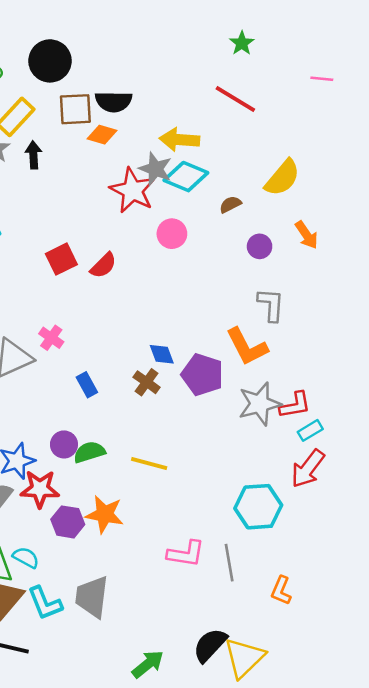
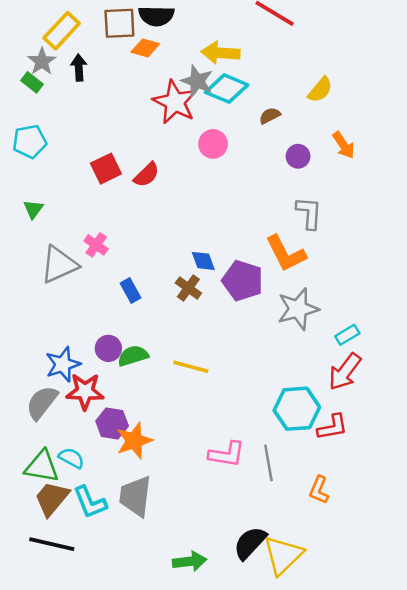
yellow semicircle: (282, 178) -> (320, 90), size x0.7
red L-shape: (295, 405) -> (332, 427), moved
orange star: (105, 514) -> (134, 441), moved, turned -30
green arrow: (148, 664) -> (190, 561), turned 32

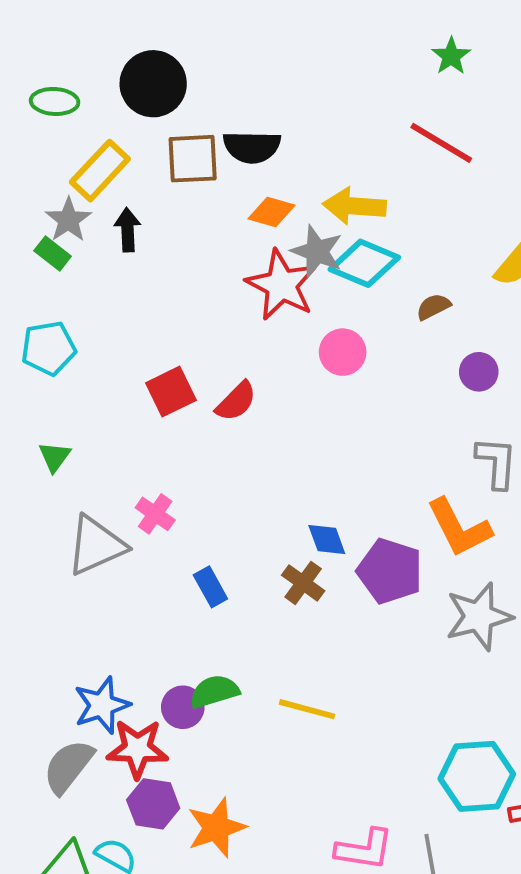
orange diamond: (145, 48) -> (272, 212), moved
purple circle: (108, 348) -> (183, 707), moved
purple hexagon: (112, 423) -> (153, 804), moved

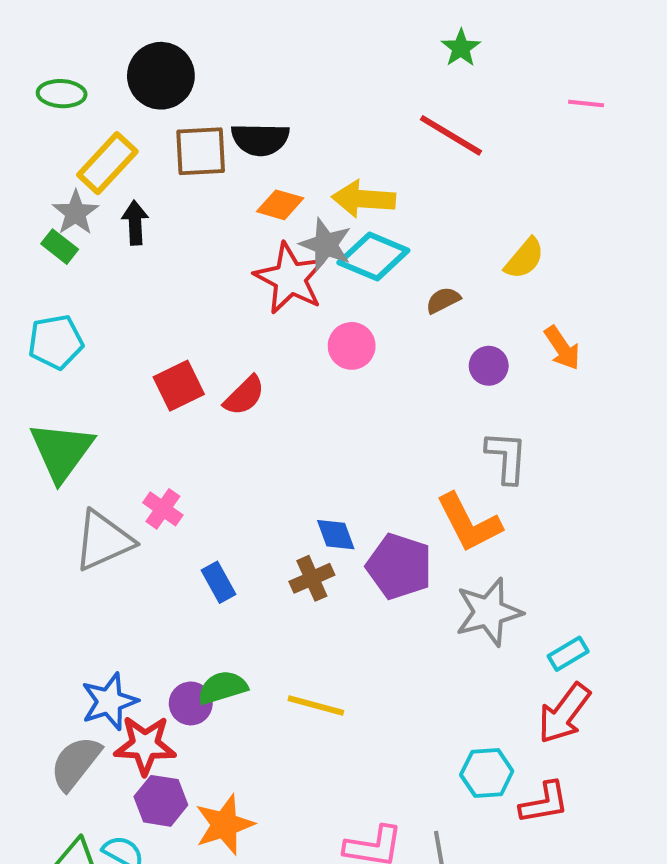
green triangle: (55, 457) -> (62, 451), size x2.0
brown cross: (303, 583) -> (312, 578), turned 30
cyan hexagon: (477, 776) -> (487, 773), size x0.7

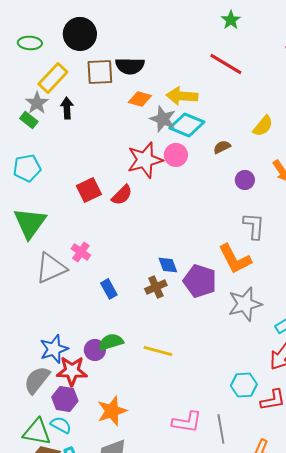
red star: (290, 278) -> (145, 160), moved, turned 30
pink circle: (352, 346) -> (176, 155), moved
purple hexagon: (161, 801) -> (65, 399), moved

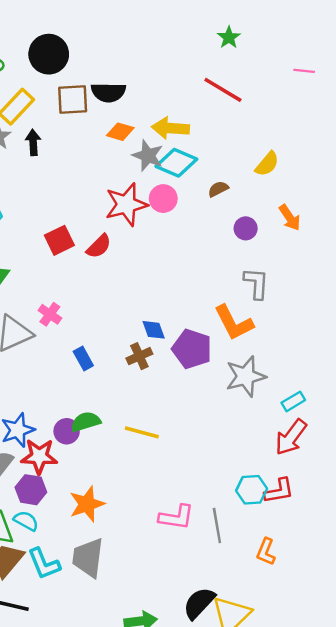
cyan hexagon: (244, 385) -> (252, 490), moved

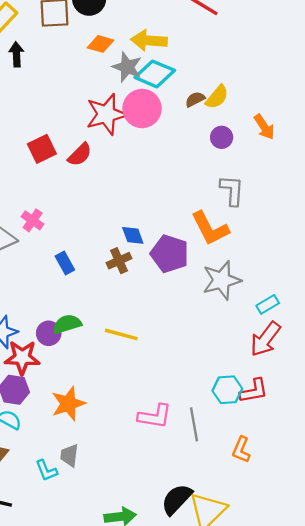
yellow semicircle: (267, 164) -> (217, 97), moved
pink circle: (163, 199) -> (142, 109), size x1.4
gray trapezoid: (88, 558) -> (69, 455), size x0.6
cyan L-shape: (44, 564) -> (46, 470), moved, size x0.7

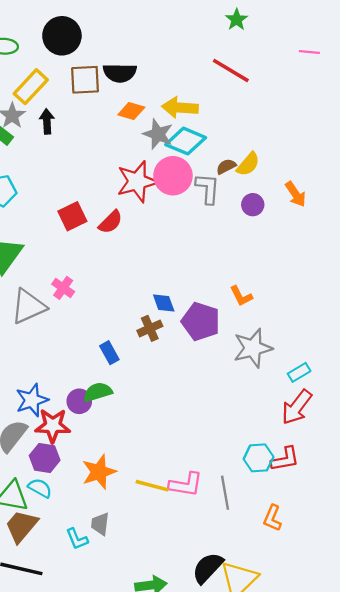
gray L-shape: (232, 190) -> (208, 188), moved
orange L-shape: (210, 228) -> (241, 296), size x0.6
blue rectangle: (65, 263) -> (109, 353), moved
yellow line: (121, 334) -> (152, 486), moved

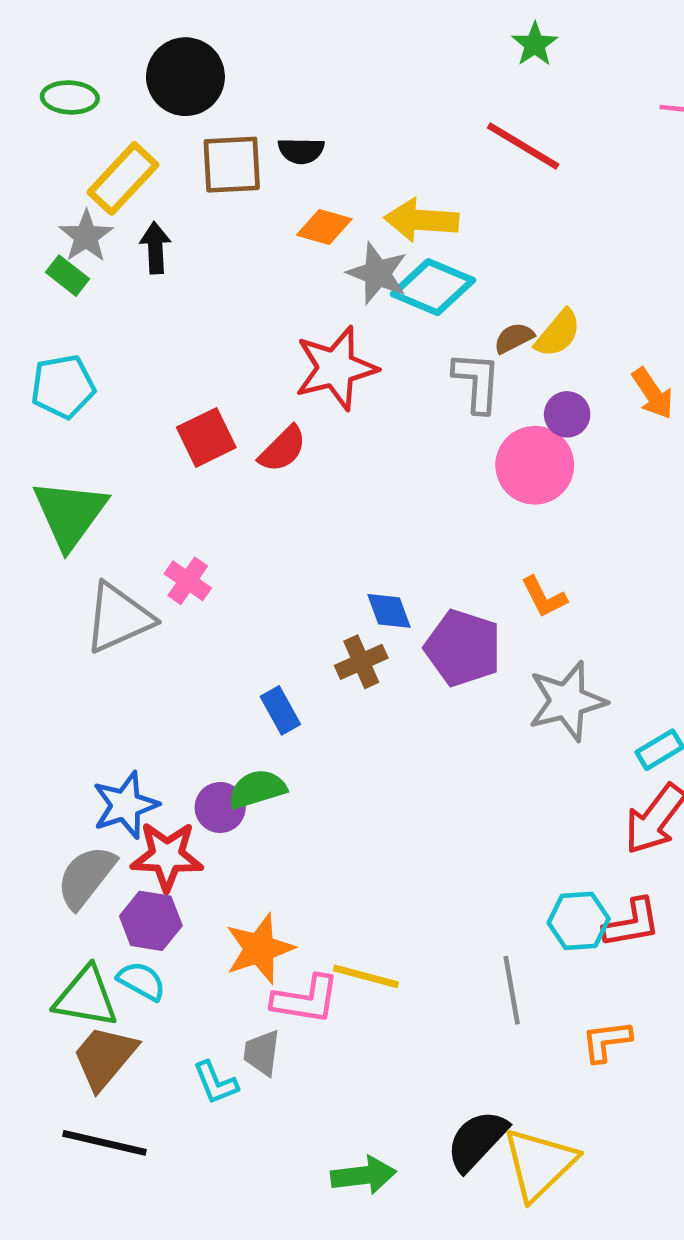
black semicircle: (120, 73) -> (301, 151), size x0.7
pink circle: (173, 176) -> (535, 465), moved
pink L-shape: (186, 485) -> (306, 999), moved
orange L-shape: (272, 518) -> (606, 1041), turned 60

